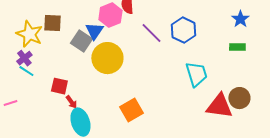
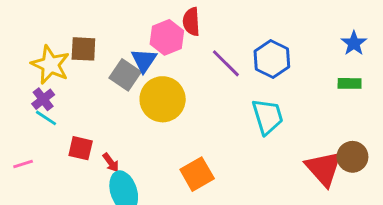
cyan trapezoid: (196, 74) -> (268, 117), moved
red square: (59, 86) -> (81, 148), moved
red triangle: (219, 106) -> (324, 168), turned 40

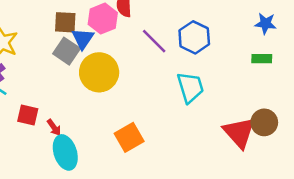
blue star: (354, 43) -> (266, 24), turned -30
brown square: (83, 49) -> (65, 22), moved

